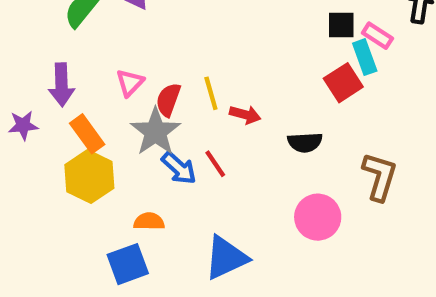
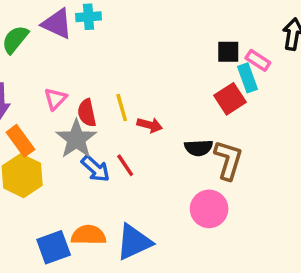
red semicircle: (168, 100) -> (87, 113), turned -32
brown L-shape: (380, 177) -> (228, 160), moved
orange semicircle: (149, 221) -> (89, 235), moved, size x1.4

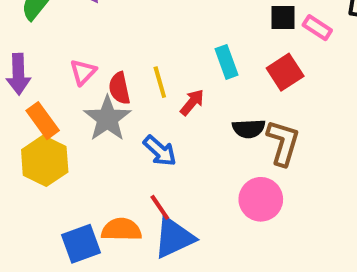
cyan rectangle: (247, 78) -> (226, 62), moved
red arrow: (150, 125) -> (192, 102), turned -65
red line: (125, 165) -> (160, 207), moved
blue arrow: (96, 169) -> (160, 151), moved

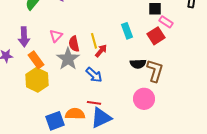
pink rectangle: (317, 28) -> (166, 22), moved
red arrow: (192, 102) -> (101, 51), moved
red line: (160, 207) -> (94, 103), turned -48

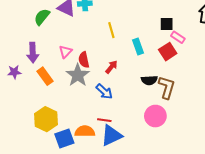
yellow line: (94, 41) -> (111, 30), moved
yellow hexagon: (37, 80) -> (46, 119), moved

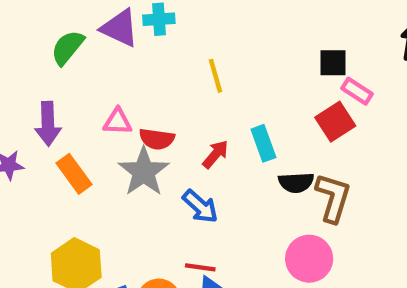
cyan rectangle: (138, 46) -> (263, 143), moved
pink triangle: (65, 52) -> (118, 122), turned 48
red semicircle: (84, 60) -> (157, 139), turned -70

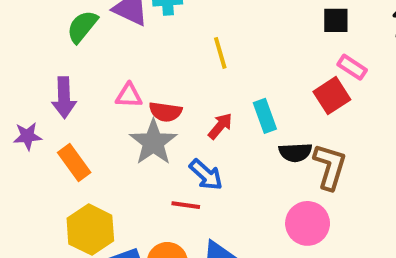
black square: (333, 63) -> (336, 20), moved
orange rectangle: (74, 174) -> (74, 163), moved
red line: (200, 267) -> (186, 205), moved

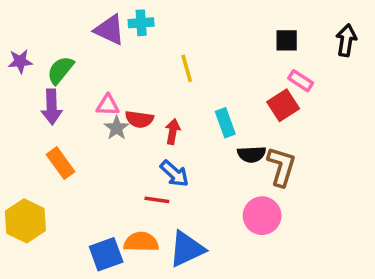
green semicircle: (82, 27) -> (60, 70), moved
red arrow: (220, 126) -> (173, 132), moved, turned -30
purple star: (27, 136) -> (20, 61), moved
gray star: (153, 142) -> (117, 128), moved, size x0.6
yellow hexagon: (90, 230) -> (25, 221), moved

